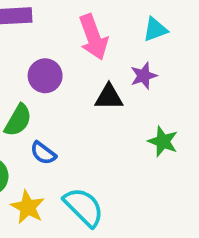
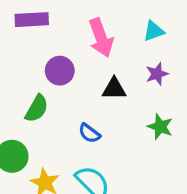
purple star: (144, 76) -> (157, 74), moved
blue semicircle: (43, 153) -> (89, 133), moved

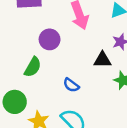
black triangle: (114, 89) -> (102, 60), moved

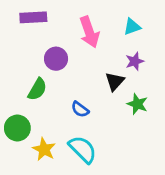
black triangle: (102, 60) -> (115, 81), turned -48

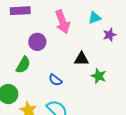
purple star: (135, 61) -> (110, 35), moved
black triangle: (115, 81) -> (81, 59), turned 49

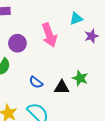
pink arrow: (62, 22) -> (49, 35), moved
black triangle: (81, 59) -> (62, 87), moved

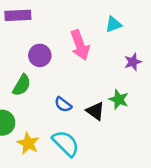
purple star: (91, 36) -> (133, 62), moved
black triangle: (62, 87) -> (95, 111), turned 35

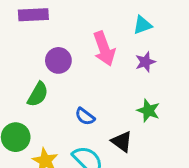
purple star: (133, 62) -> (145, 62), moved
black triangle: (95, 111) -> (122, 142), moved

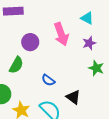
cyan triangle: (142, 25) -> (87, 18), turned 48
green star: (148, 111) -> (96, 68), moved

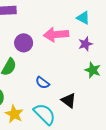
pink arrow: (61, 34) -> (56, 35), turned 105

